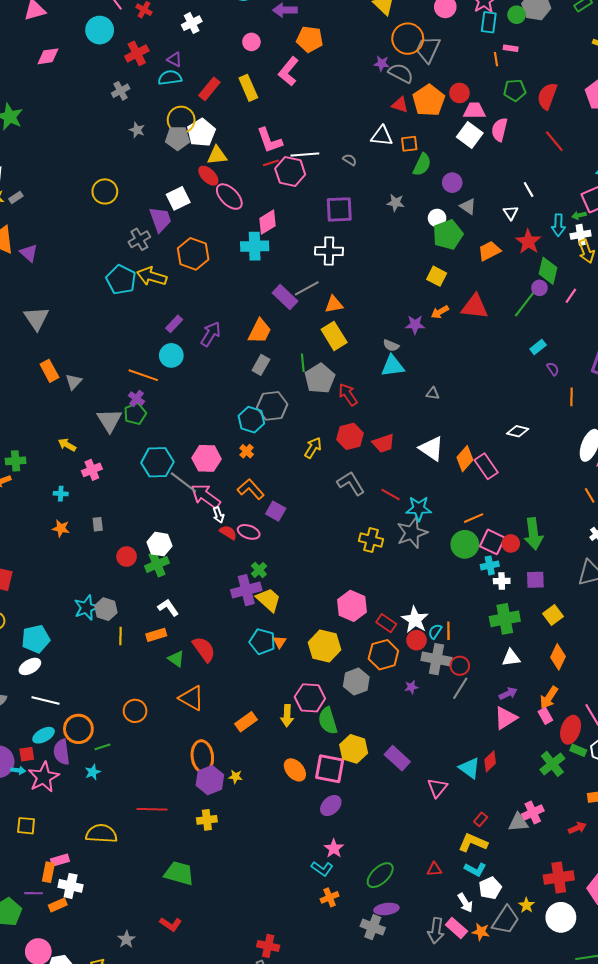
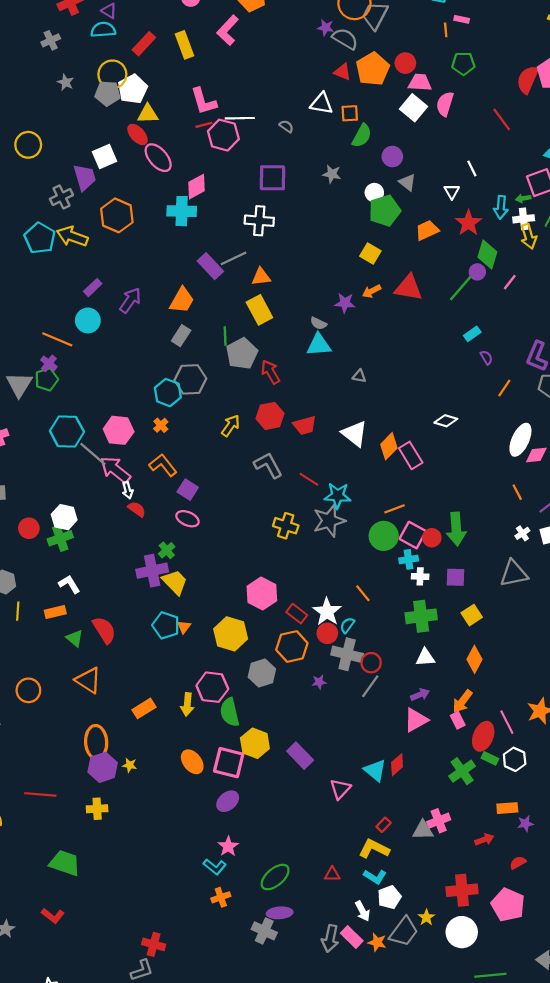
red semicircle: (547, 96) -> (528, 80), moved
orange line: (572, 397) -> (504, 388), turned 30
pink ellipse: (249, 532) -> (188, 519), moved
orange line: (448, 631) -> (363, 593), moved, turned -42

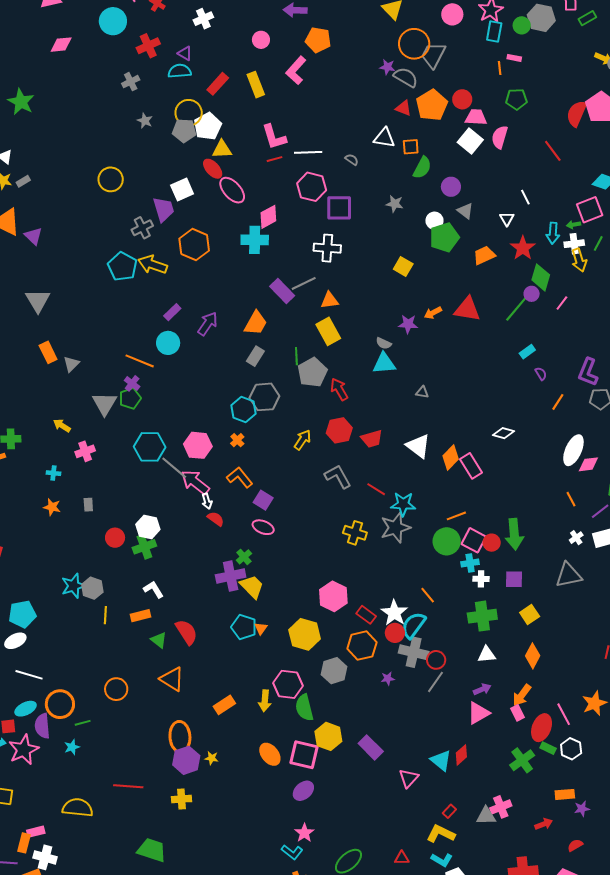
pink hexagon: (223, 135) -> (312, 187), moved
yellow square: (370, 253) -> (403, 267), moved
cyan semicircle: (347, 625) -> (414, 625), size x1.8

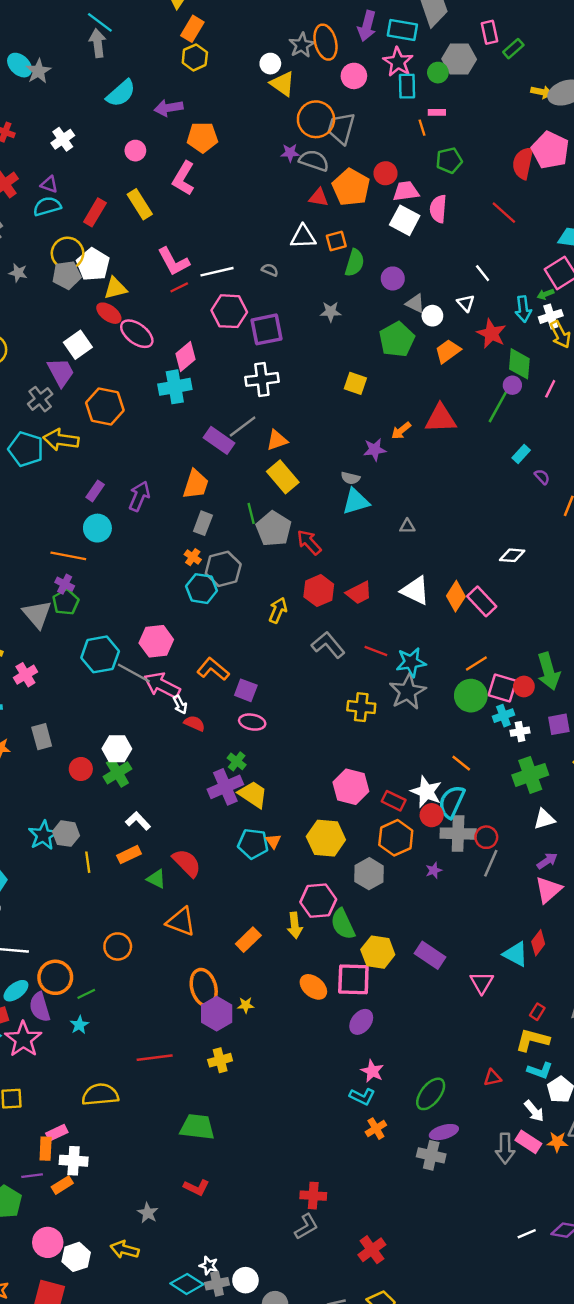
white circle: (434, 221) -> (432, 316), moved
orange cross: (237, 440) -> (193, 557), moved
gray rectangle: (88, 505) -> (42, 737), size x1.5

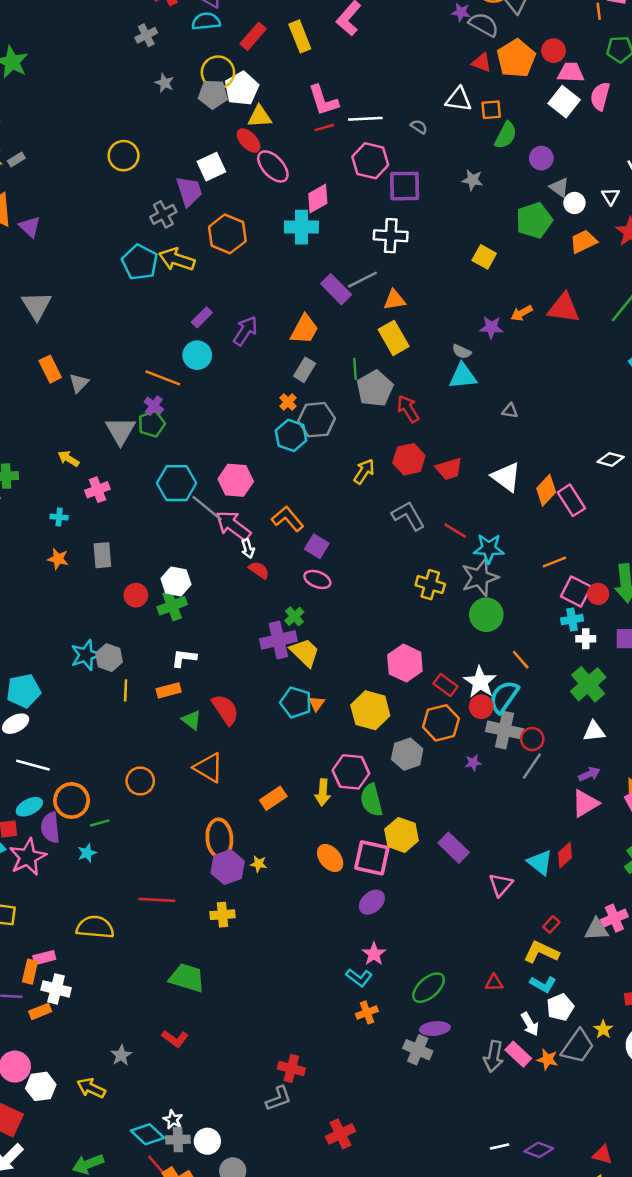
green circle: (471, 696) -> (486, 615), moved
green cross: (530, 775) -> (588, 684), turned -32
white L-shape: (138, 821) -> (184, 658), turned -50

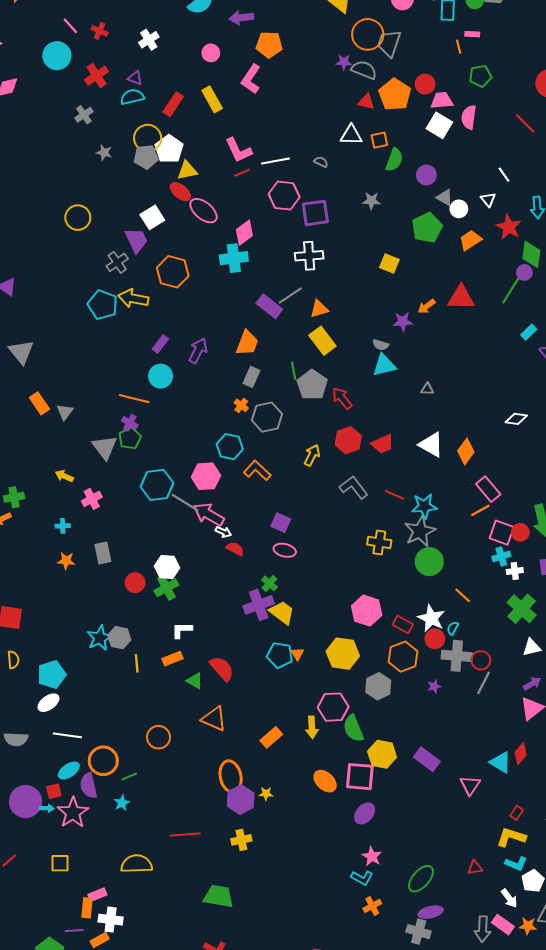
cyan hexagon: (291, 435) -> (230, 447), moved
pink rectangle: (571, 500) -> (488, 489), moved
orange L-shape: (288, 519) -> (257, 471), moved
white arrow: (248, 549) -> (223, 532), turned -42
cyan semicircle: (504, 697) -> (453, 628), size x0.5

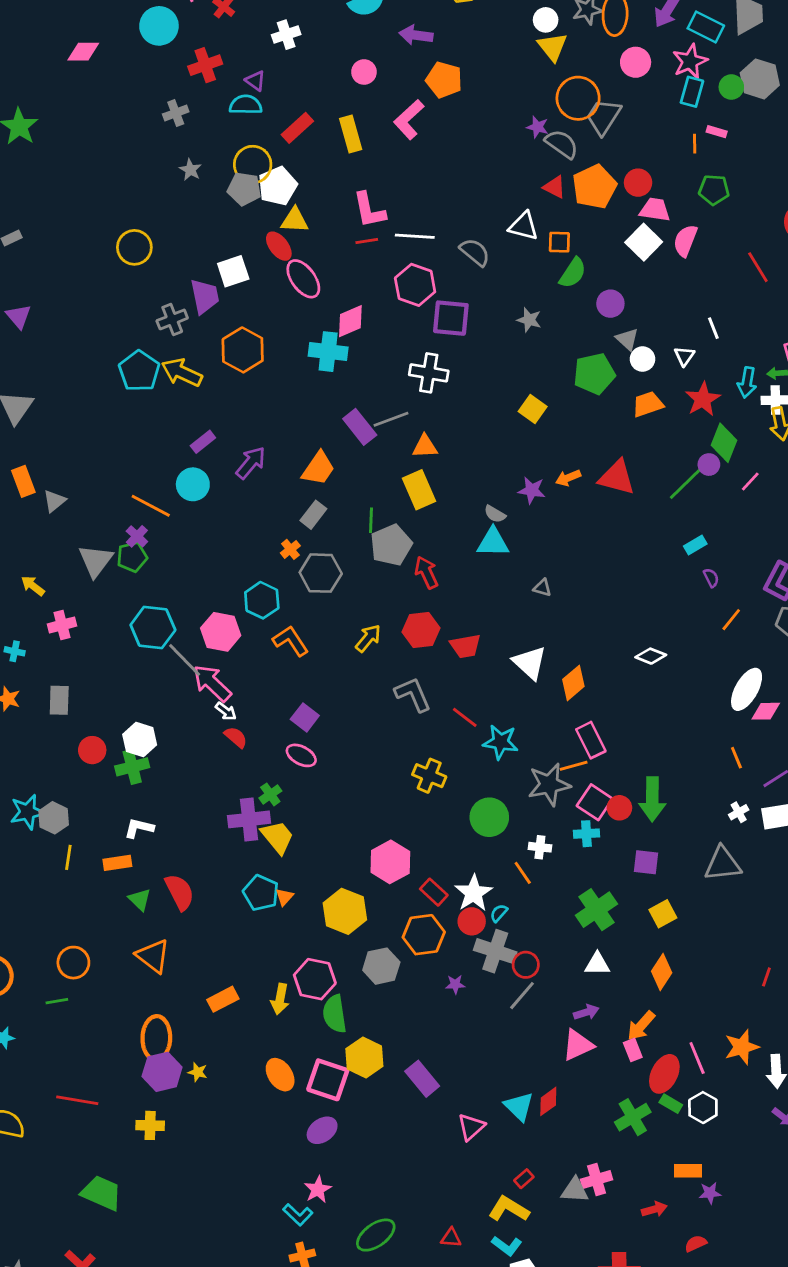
gray semicircle: (321, 162) -> (475, 252), size x1.6
gray star: (420, 531) -> (549, 785), moved
white cross: (515, 571) -> (540, 847), moved
green line: (129, 777) -> (57, 1001), moved

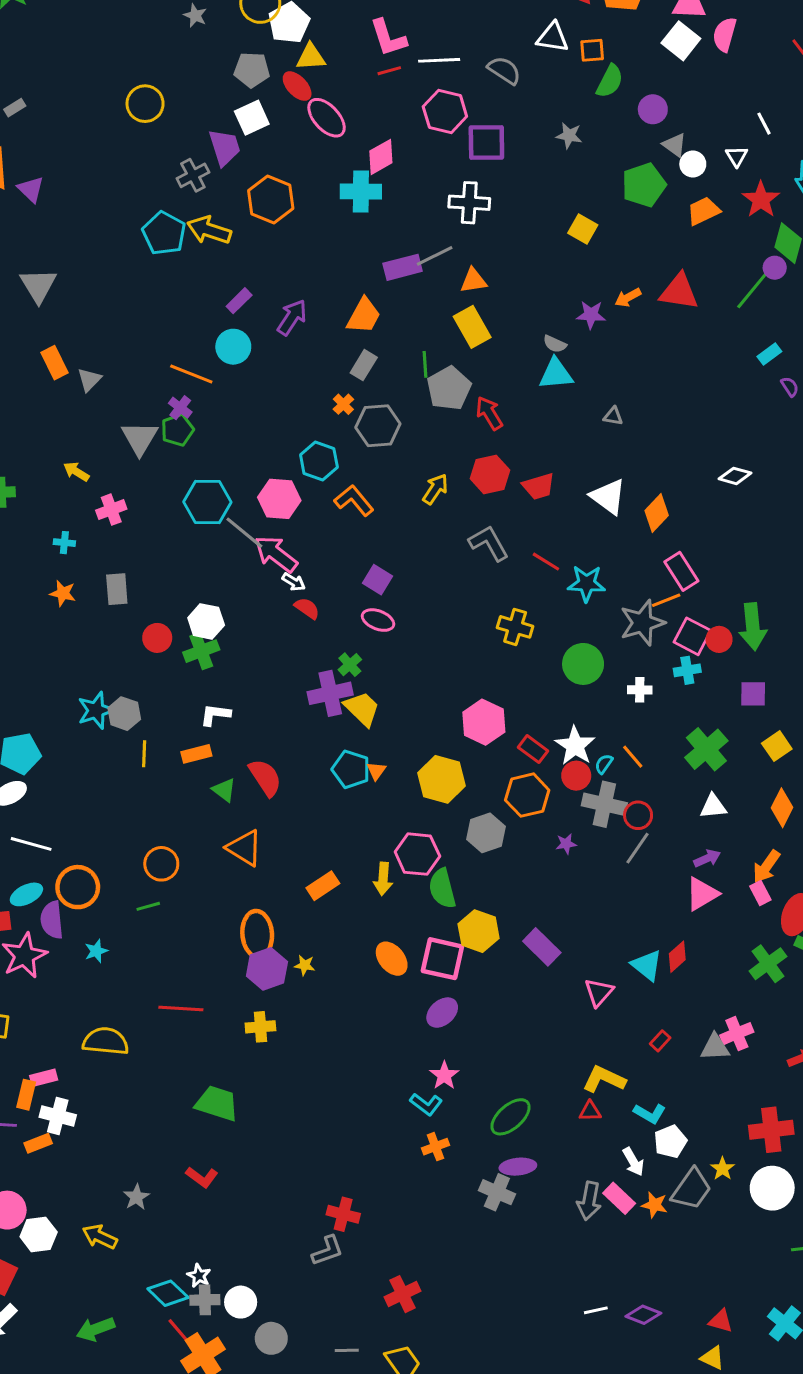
gray pentagon: (244, 189) -> (252, 70), moved
purple rectangle: (360, 427) -> (403, 267), turned -60
orange line: (523, 873) -> (633, 757), moved
yellow L-shape: (509, 1209) -> (604, 1079), moved

